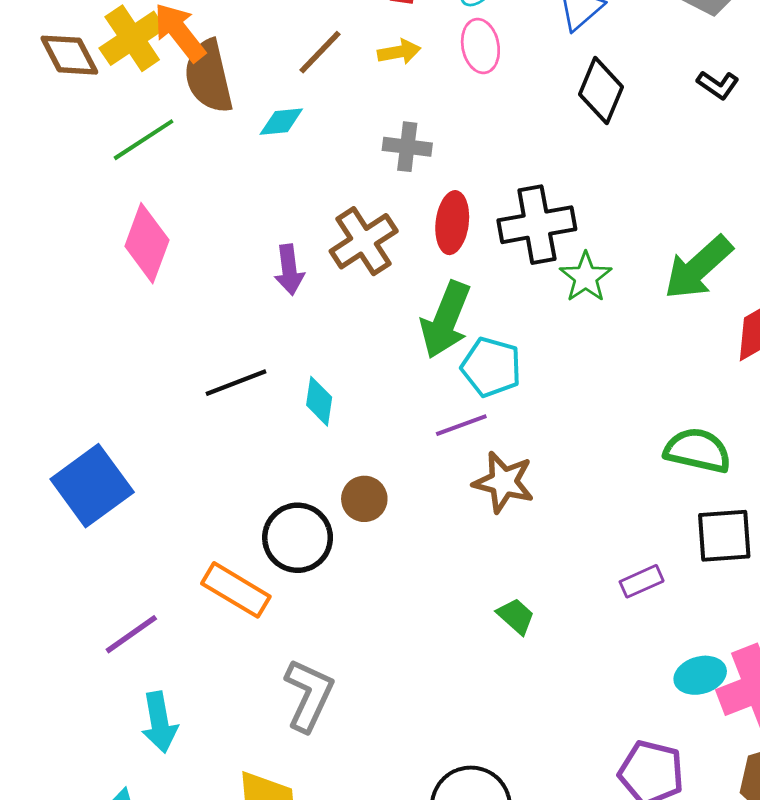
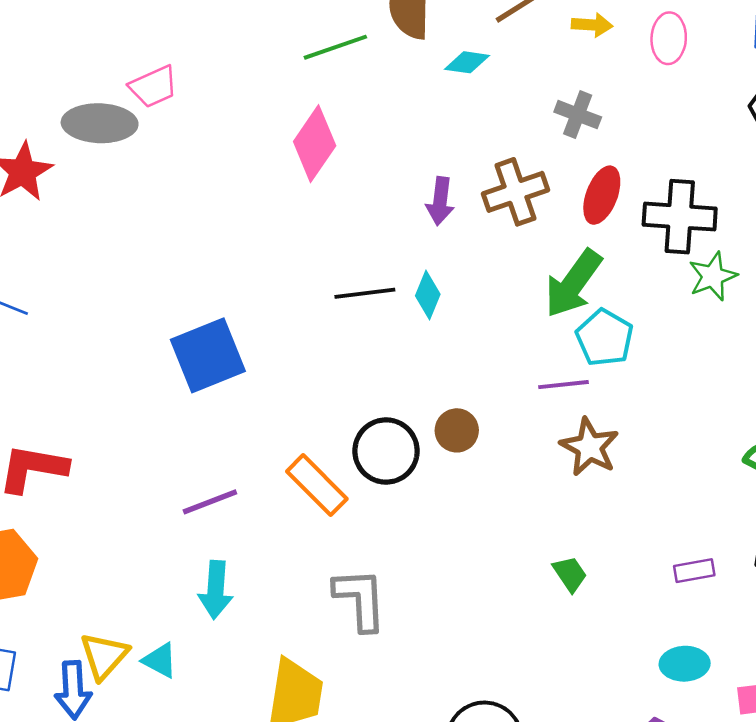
cyan diamond: (319, 401) -> (428, 295), moved
cyan ellipse: (700, 675) -> (685, 664), moved
gray L-shape: (309, 695) -> (360, 599), turned -42

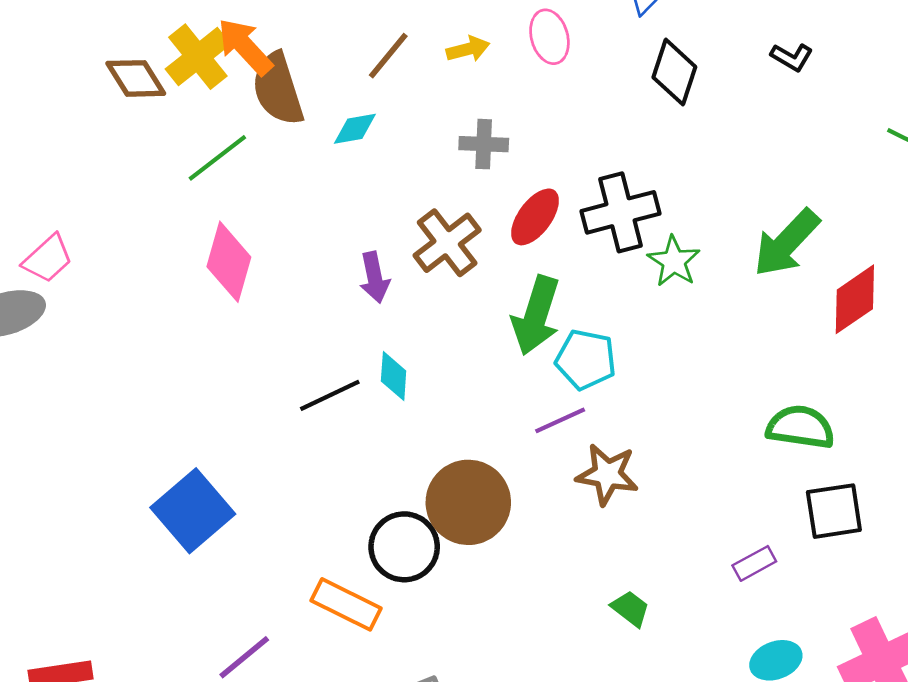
red ellipse: (602, 195) -> (535, 217), turned 34
brown circle: (457, 430) -> (468, 502), size x1.8

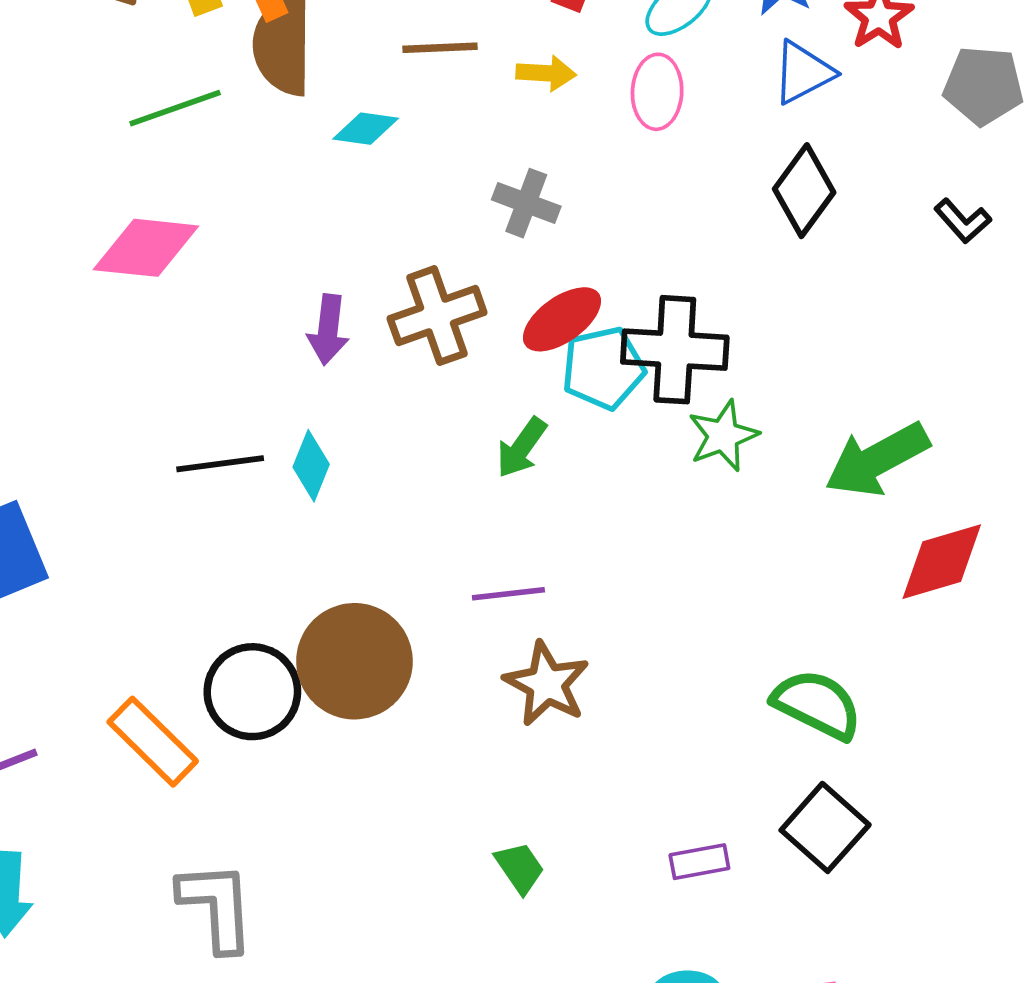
brown line: (388, 56) -> (440, 48), turned 30
pink diamond: (229, 262) -> (146, 248), turned 62
green arrow: (536, 316) -> (521, 448), size x0.6
cyan pentagon: (586, 359) -> (603, 368), moved, turned 30
black square: (834, 511) -> (825, 827), turned 32

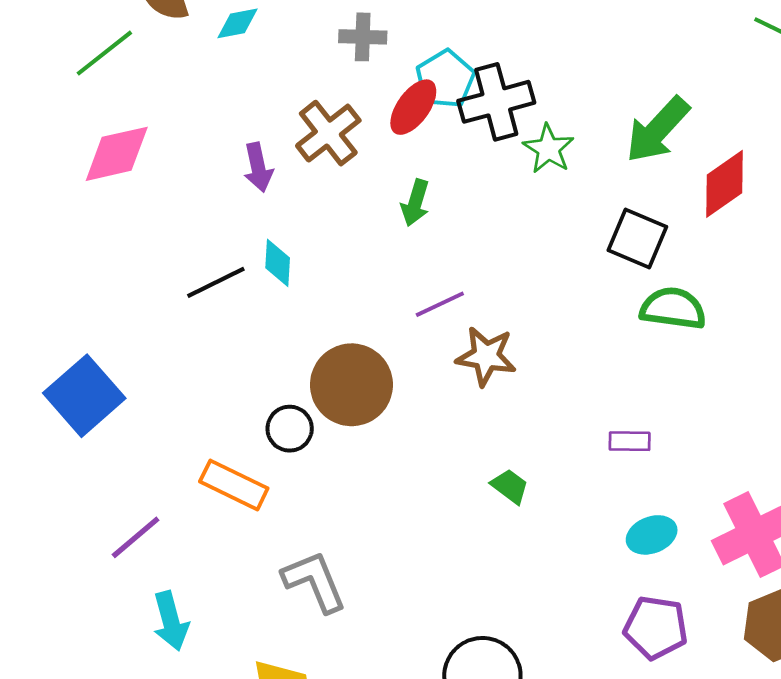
cyan pentagon: (603, 368) -> (445, 79), moved
black circle: (252, 692) -> (290, 429), size x0.7
black square: (825, 827) -> (637, 238), moved
purple rectangle: (699, 862) -> (630, 441), turned 30

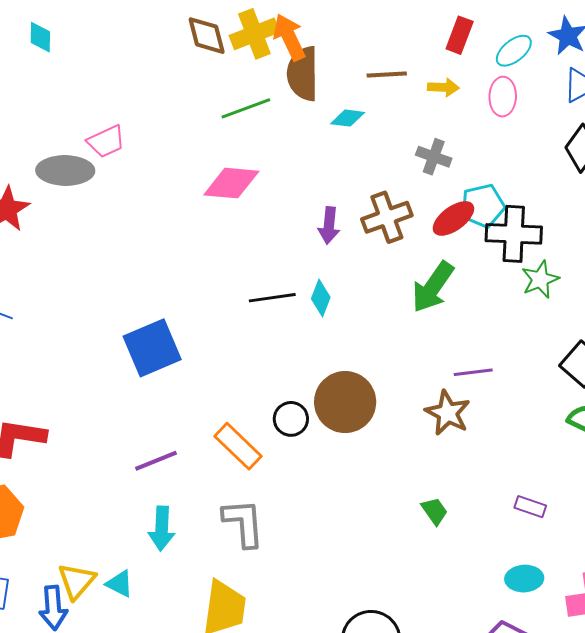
green arrow: (415, 203) -> (433, 287), size x1.6
purple line: (440, 304) -> (473, 372), moved
gray L-shape: (314, 581) -> (243, 523), moved

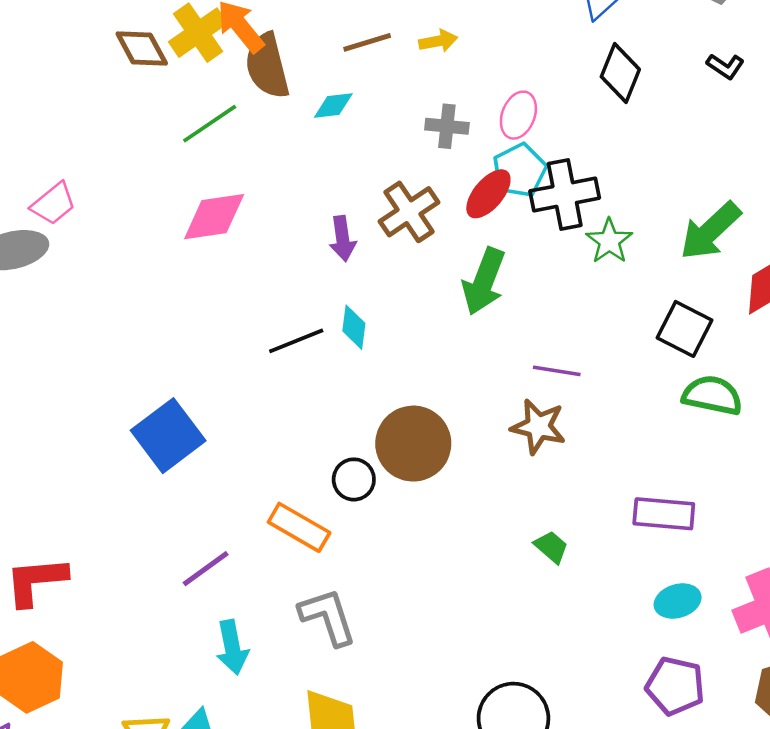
pink ellipse: (503, 97) -> (518, 115), moved, turned 33
purple line: (473, 372) -> (557, 371), turned 30
purple rectangle: (530, 507) -> (664, 514), size x1.6

